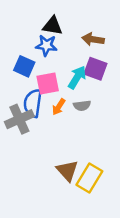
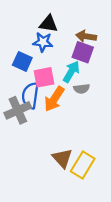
purple square: (95, 69) -> (83, 52), moved
gray semicircle: (82, 106) -> (82, 89), moved
orange arrow: (59, 107) -> (54, 99), size x1.6

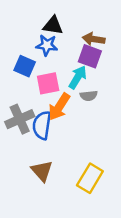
blue semicircle: (30, 96) -> (42, 125), moved
brown triangle: (62, 158) -> (42, 171), moved

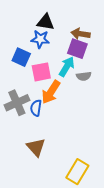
gray semicircle: (89, 96) -> (84, 76), moved
blue semicircle: (42, 125) -> (36, 108), size x0.7
yellow rectangle: (90, 178) -> (77, 172), moved

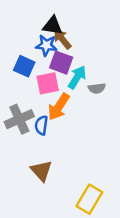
brown arrow: (81, 34) -> (62, 39), moved, turned 42
purple square: (77, 49) -> (61, 63), moved

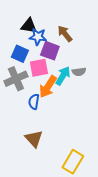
black triangle: (52, 26) -> (29, 26), moved
brown arrow: (62, 39) -> (65, 34), moved
cyan arrow: (77, 77) -> (63, 76), moved
gray cross: (19, 119) -> (16, 79), moved

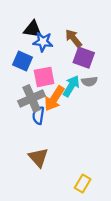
purple square: (50, 51) -> (84, 58), moved
gray cross: (16, 79) -> (32, 98), moved
yellow rectangle: (73, 162) -> (83, 184), size x0.7

